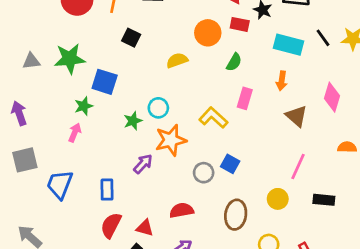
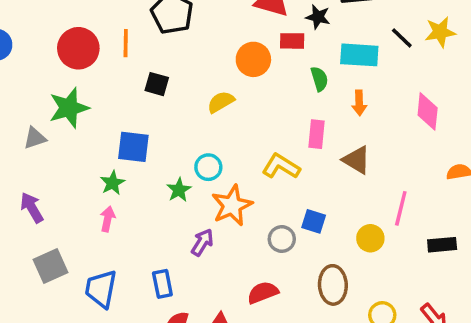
green star: (70, 59) -> (69, 108), moved
green semicircle: (234, 62) -> (319, 79), moved, turned -36
brown triangle: (296, 116) -> (357, 160), moved
yellow circle: (278, 199) -> (370, 238), moved

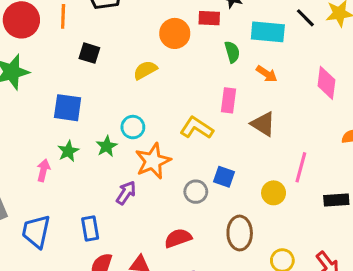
orange arrow: (359, 103) -> (267, 74), turned -55
green star: (112, 183) -> (68, 151), moved

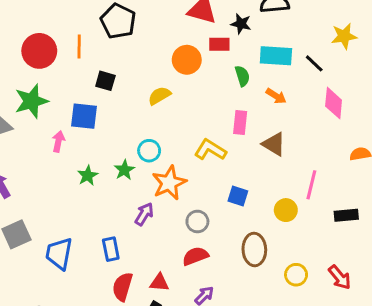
black line: (305, 18) -> (314, 63), moved
blue square: (68, 108) -> (84, 116), moved
pink arrow: (43, 170) -> (58, 141), moved
gray circle: (196, 192) -> (197, 221), moved

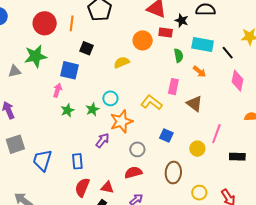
pink arrow: (58, 141) -> (57, 90), moved

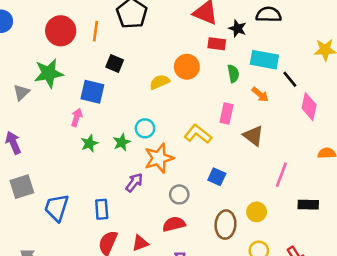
orange circle: (143, 40) -> (187, 67), moved
black line: (228, 53) -> (290, 79), moved
gray triangle: (15, 71) -> (21, 92), turned -32
yellow circle: (197, 149) -> (257, 212), moved
red triangle: (107, 187) -> (140, 243), turned -32

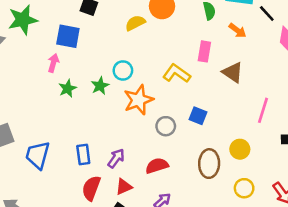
purple arrow: (134, 182) -> (116, 158), moved
gray circle: (179, 194) -> (166, 126), moved

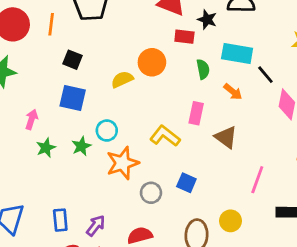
blue square: (68, 36) -> (73, 98), moved

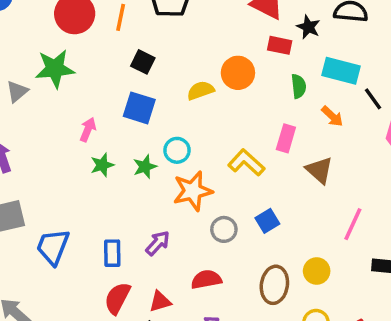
blue square: (186, 183) -> (267, 221), turned 30
purple arrow: (96, 226) -> (158, 243), moved

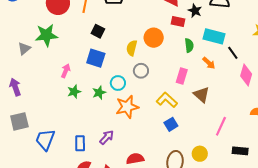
yellow semicircle: (201, 90) -> (132, 48), turned -56
yellow L-shape: (246, 163) -> (167, 100), moved
gray circle: (224, 229) -> (141, 71), moved

